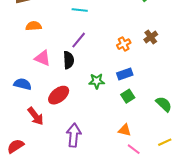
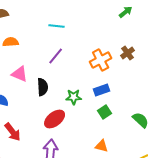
orange cross: (124, 44) -> (101, 60), size x1.5
black semicircle: (69, 60) -> (43, 87), moved
red ellipse: (59, 95) -> (55, 119), moved

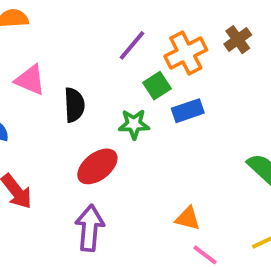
purple line: (56, 56) -> (132, 45), moved
green square: (105, 112) -> (157, 86), moved

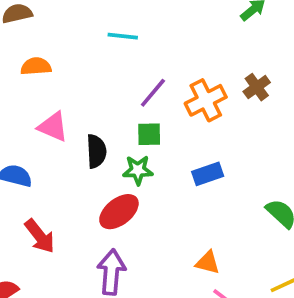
green square: (157, 86) -> (149, 134), moved, turned 32
blue rectangle: (188, 111) -> (208, 174), moved
green star: (134, 124) -> (138, 170), moved

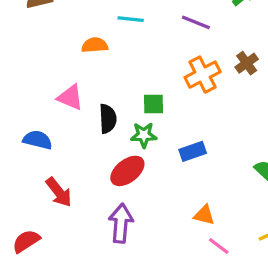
orange semicircle: (36, 66) -> (95, 45), moved
purple line: (153, 93) -> (196, 22), moved, turned 72
blue rectangle: (208, 174) -> (193, 151), moved

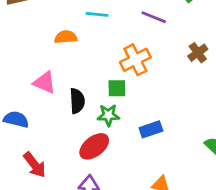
orange cross: (203, 75) -> (135, 60), moved

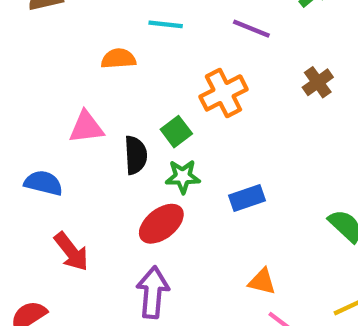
pink triangle: (44, 83) -> (86, 127), turned -30
green square: (117, 88) -> (176, 132), moved, turned -36

